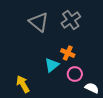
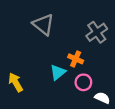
gray cross: (71, 20) -> (97, 32), moved
yellow arrow: (23, 84) -> (16, 82), moved

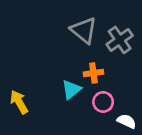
gray triangle: (43, 24) -> (84, 30), moved
orange cross: (76, 59) -> (93, 73), turned -32

